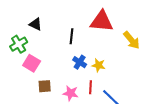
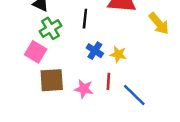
green cross: (19, 44) -> (50, 28), moved
brown square: (45, 86) -> (52, 80), size x1.5

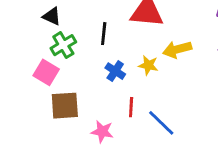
yellow arrow: (159, 24) -> (177, 49), moved, turned 115
yellow star: (118, 54) -> (148, 65), moved
pink star: (84, 89) -> (102, 132), moved

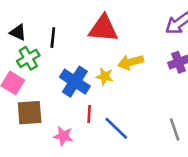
black line: (104, 34) -> (53, 38), moved
blue cross: (115, 71) -> (75, 82), size x1.6

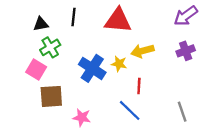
black triangle: (18, 32) -> (41, 24), turned -35
black line: (53, 38) -> (74, 17), moved
red line: (89, 114) -> (139, 86), moved

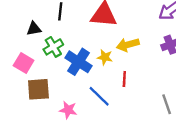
black triangle: (41, 24) -> (34, 29), moved
green cross: (50, 47) -> (53, 47), moved
blue line: (130, 110) -> (99, 96), moved

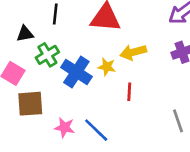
blue line: (99, 96) -> (96, 130), moved

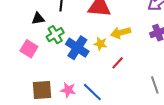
red line: (129, 92) -> (118, 63), turned 40
brown square: (30, 104) -> (42, 90), moved

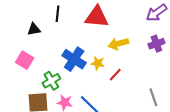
green cross: (55, 35) -> (51, 81), moved
yellow star: (100, 44) -> (98, 63), moved

